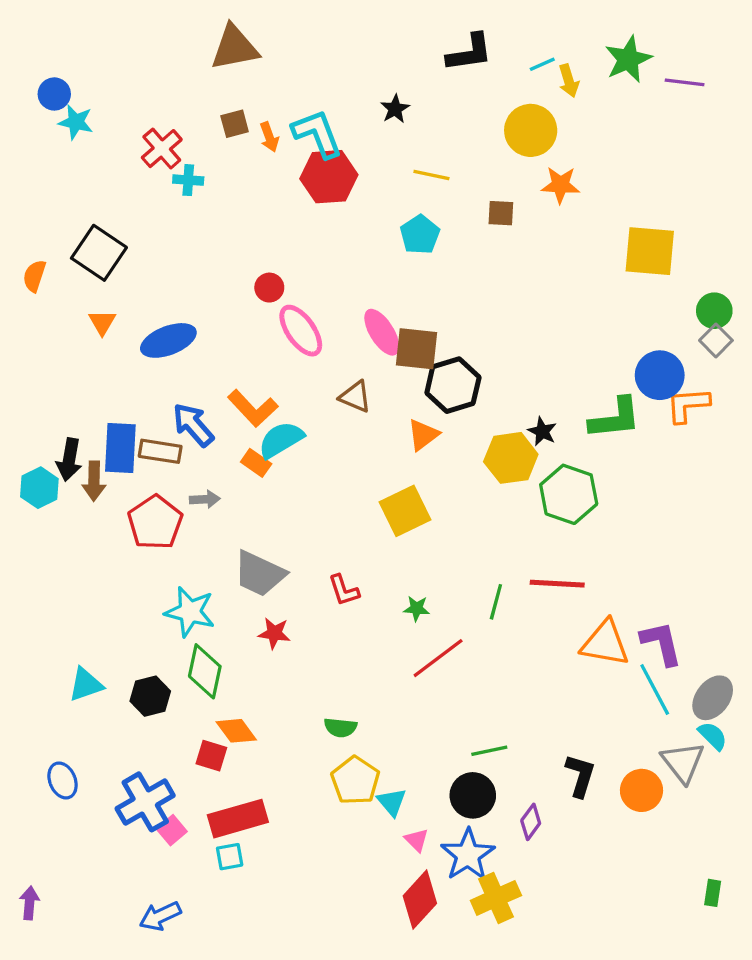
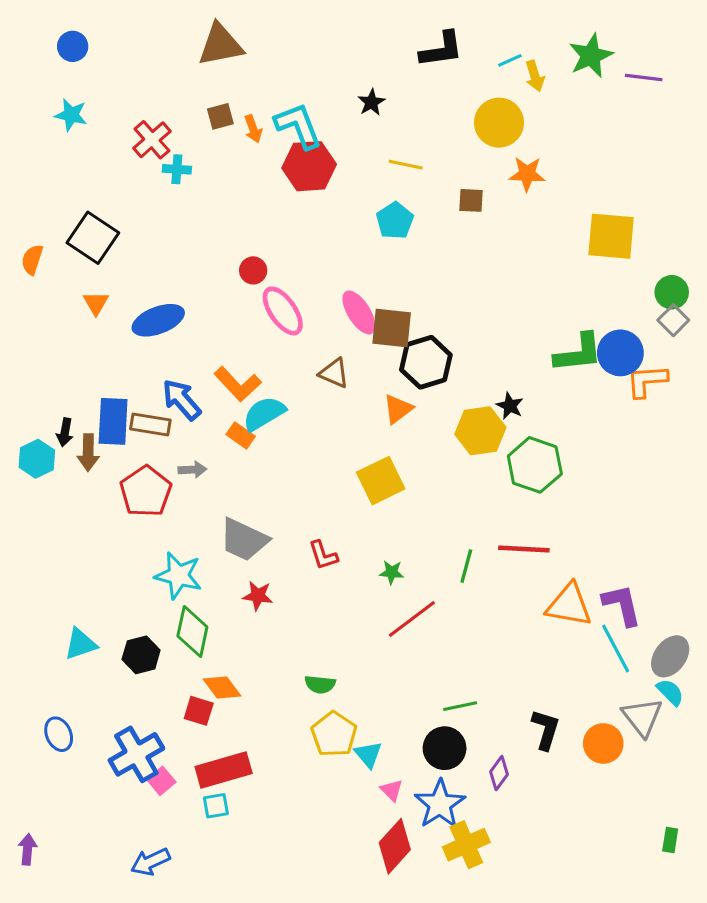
blue circle: (54, 94) -> (73, 46), moved
green L-shape: (615, 418) -> (578, 353), moved
black arrow: (69, 460) -> (65, 432), size x0.7

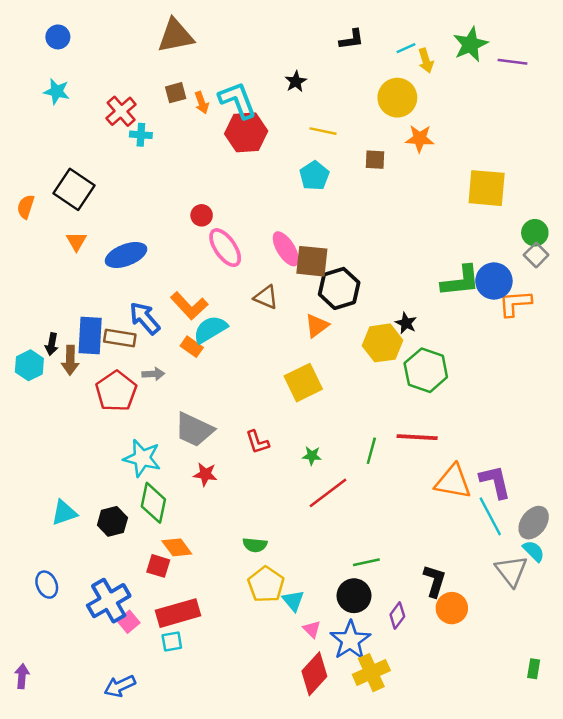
black L-shape: (441, 49) -> (351, 39), size x0.7
orange circle: (603, 744) -> (452, 608), moved

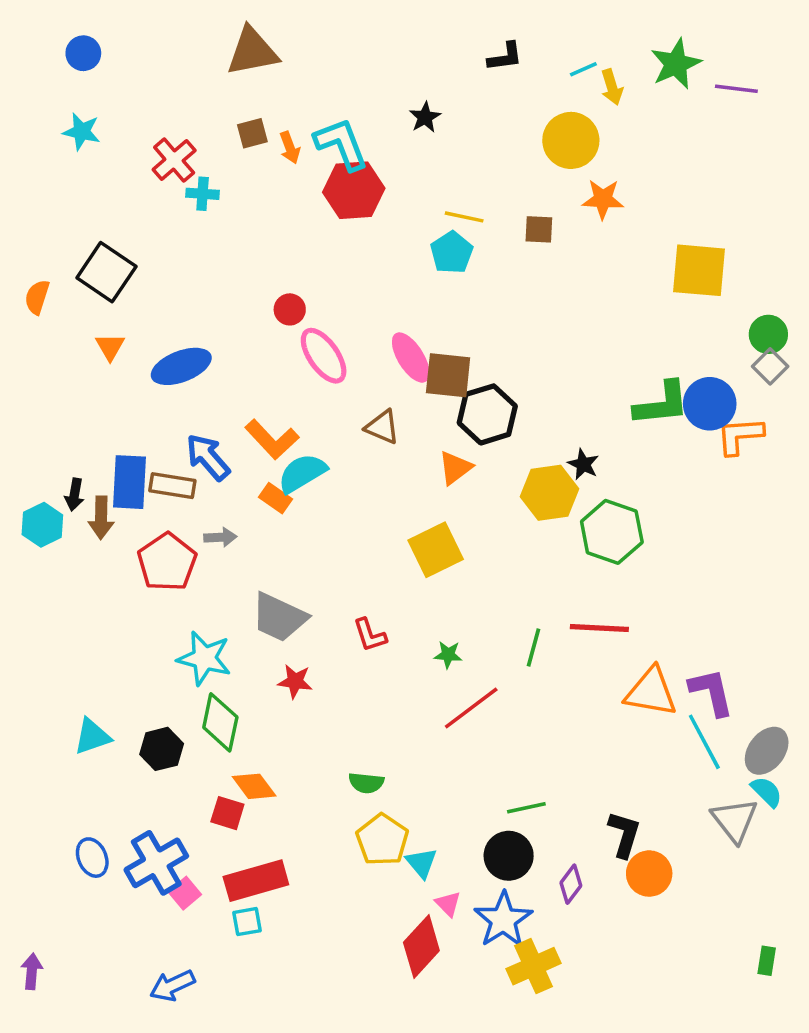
yellow line: (323, 131) -> (464, 217), moved
blue ellipse: (47, 585) -> (92, 858), moved
red diamond: (314, 674) -> (421, 946), moved

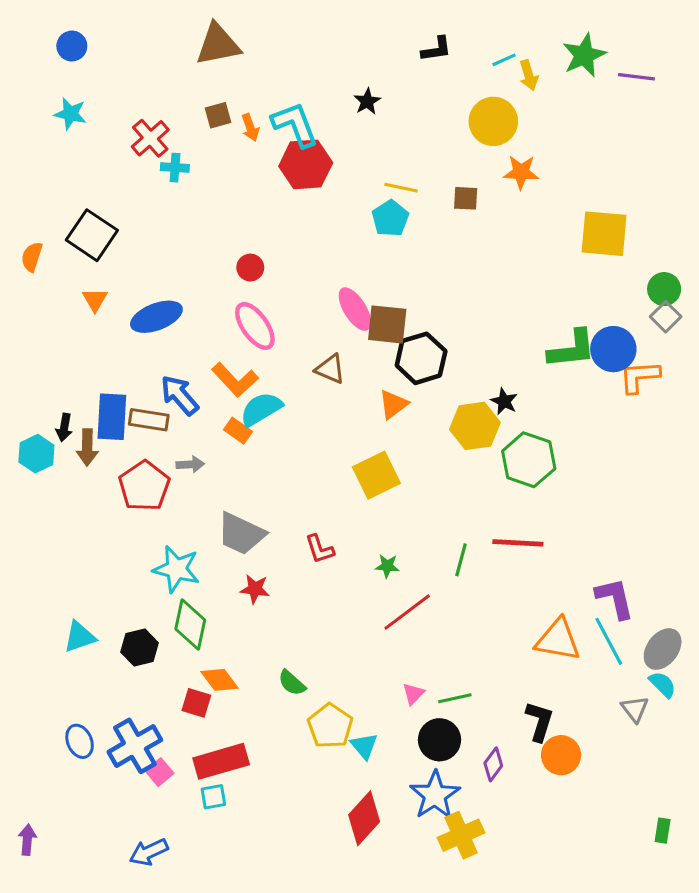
pink ellipse: (324, 356) -> (255, 326), moved
orange triangle: (651, 692) -> (558, 640), moved
green semicircle: (366, 783) -> (292, 683), moved, turned 36
gray triangle: (735, 820) -> (635, 709), size x0.7
pink triangle: (448, 904) -> (413, 694), moved, turned 30

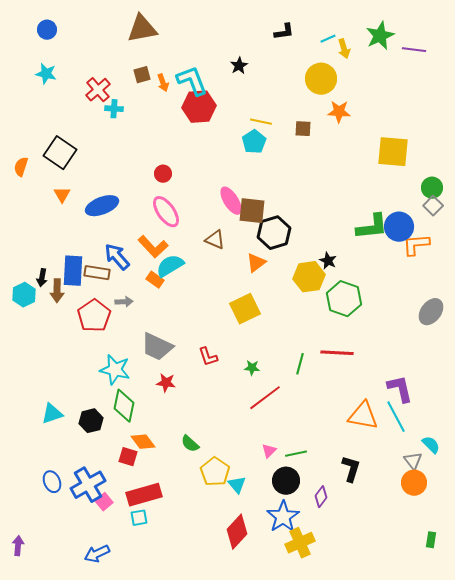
gray ellipse: (663, 649) -> (431, 312), moved
orange circle: (561, 755) -> (414, 483), moved

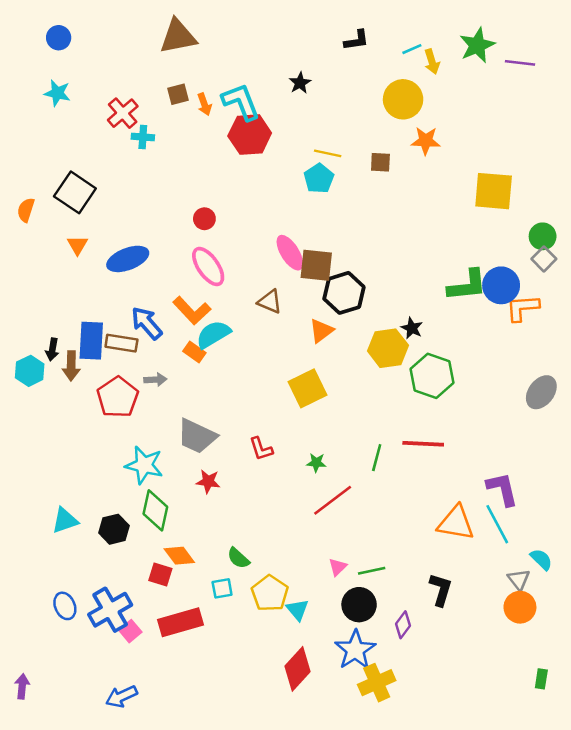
cyan square: (139, 518) -> (222, 588), moved

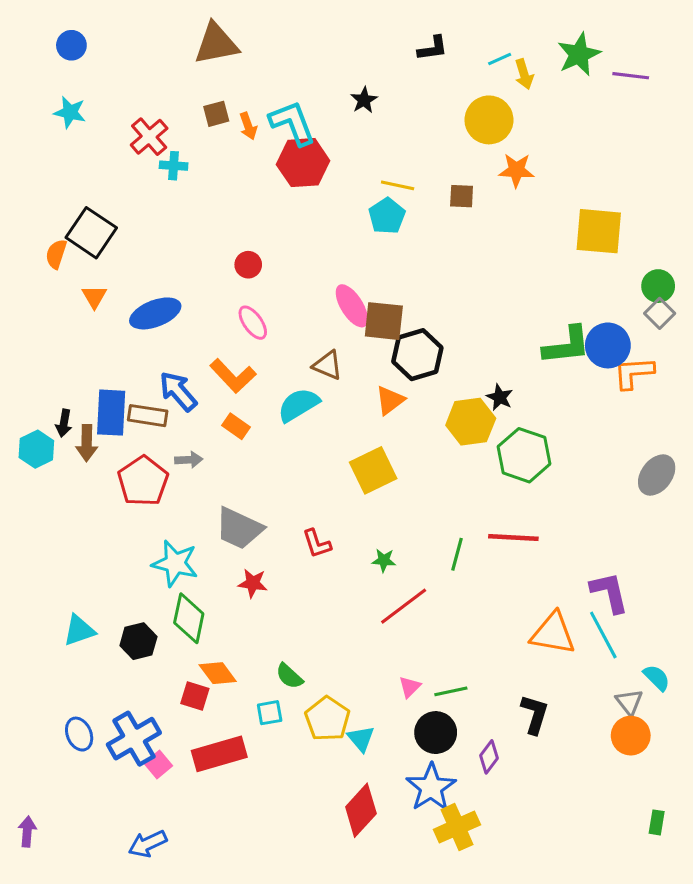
orange semicircle: (26, 210) -> (56, 254), moved
pink ellipse: (208, 267) -> (253, 323), size x0.7
cyan semicircle: (213, 334) -> (298, 405), moved

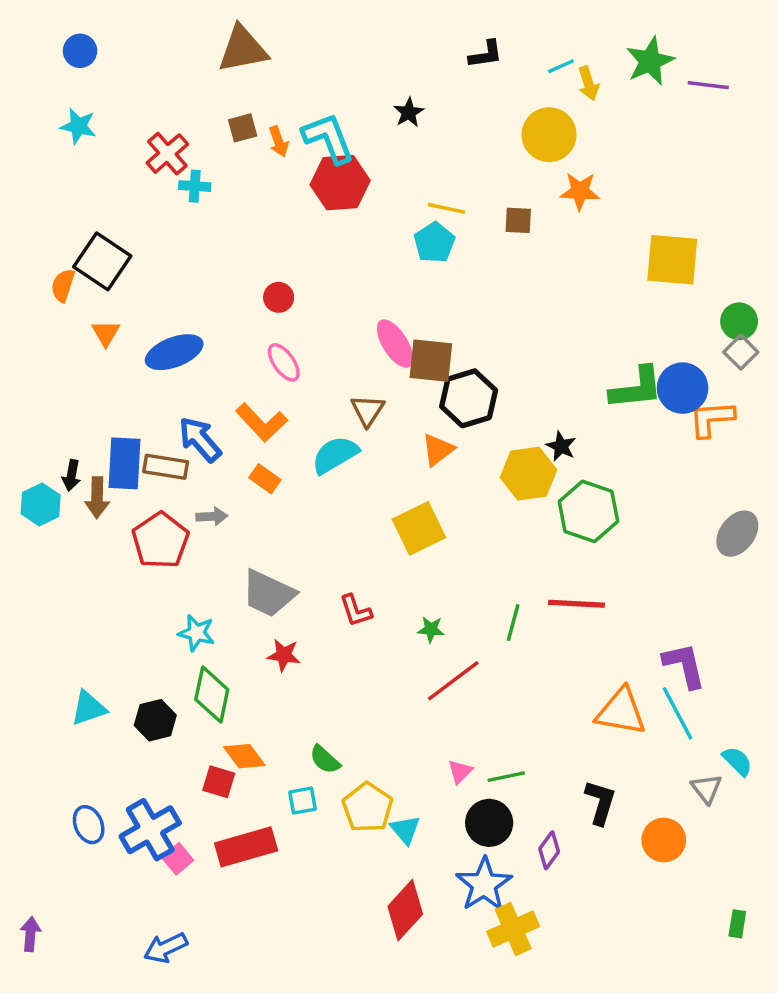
brown triangle: (327, 365) -> (368, 410), turned 40
cyan star: (175, 563) -> (196, 633), size x0.7
orange circle: (631, 736) -> (664, 840), moved

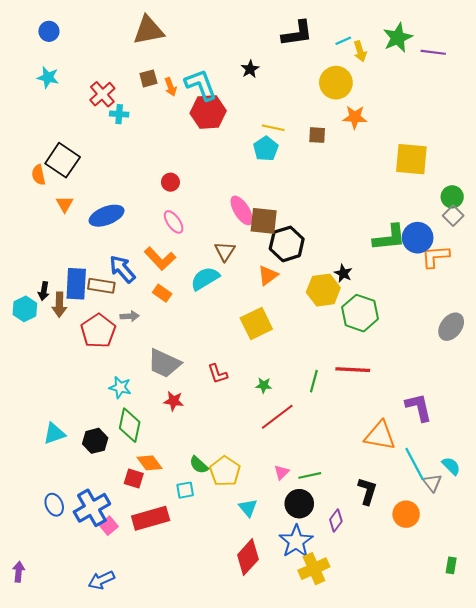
black L-shape: (486, 54) -> (297, 33), size x1.5
orange semicircle: (63, 285) -> (38, 175), turned -30
cyan line: (677, 713) -> (414, 464), moved
yellow pentagon: (368, 807) -> (225, 471), moved

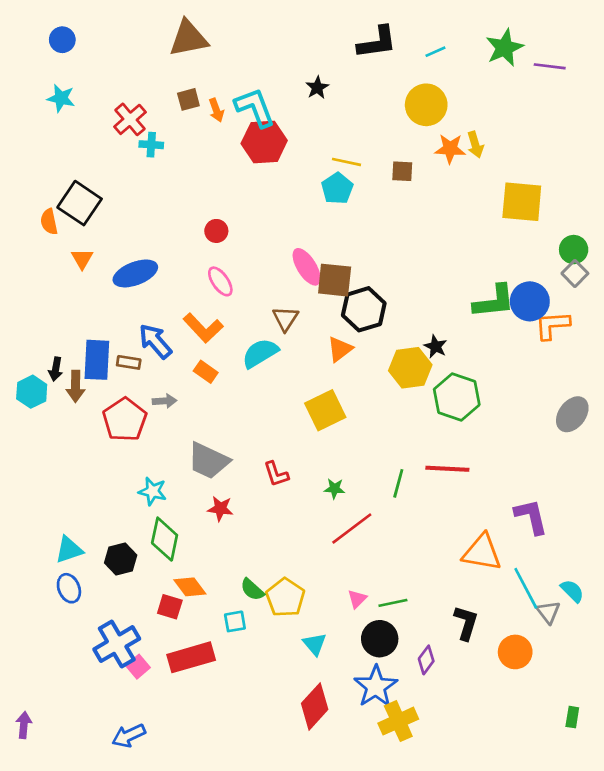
yellow arrow: (360, 51) -> (475, 145), moved
brown rectangle: (101, 286) -> (129, 362), size x0.7
blue ellipse: (54, 505) -> (69, 588), moved

